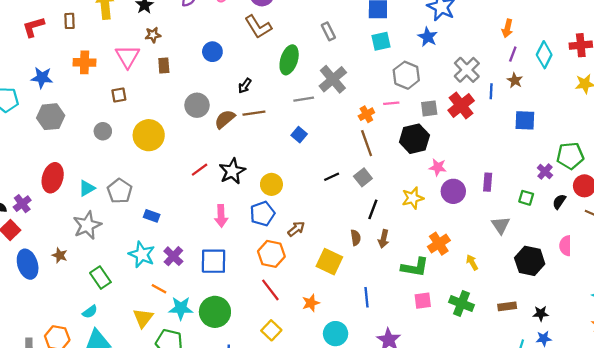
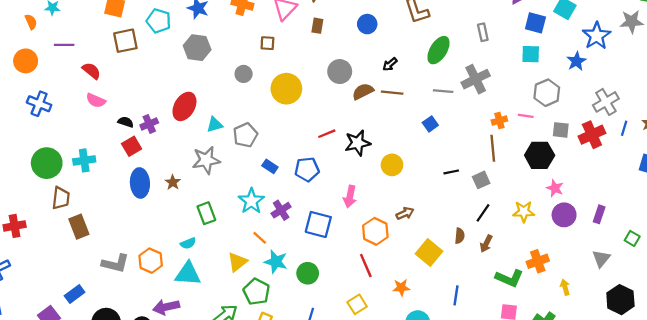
blue pentagon: (262, 214) -> (307, 169), moved
pink arrow: (221, 216) -> (350, 197), moved
green circle: (215, 312) -> (308, 273), size x0.7

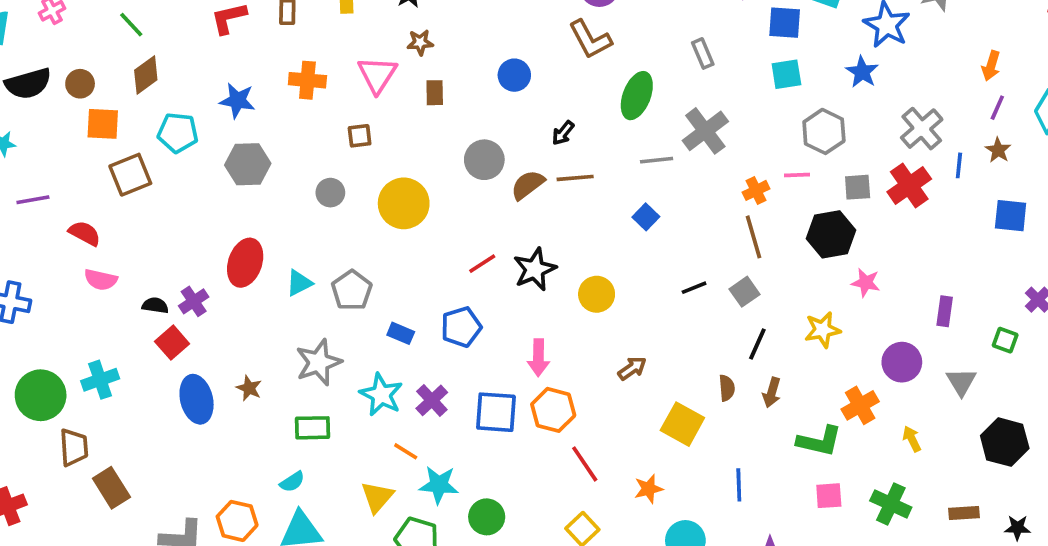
gray star: (206, 160) -> (319, 362), moved
green rectangle: (206, 213) -> (312, 428), turned -60
purple circle: (564, 215) -> (902, 362), moved
orange hexagon: (375, 231) -> (553, 410), moved
green circle: (308, 273) -> (487, 517), moved

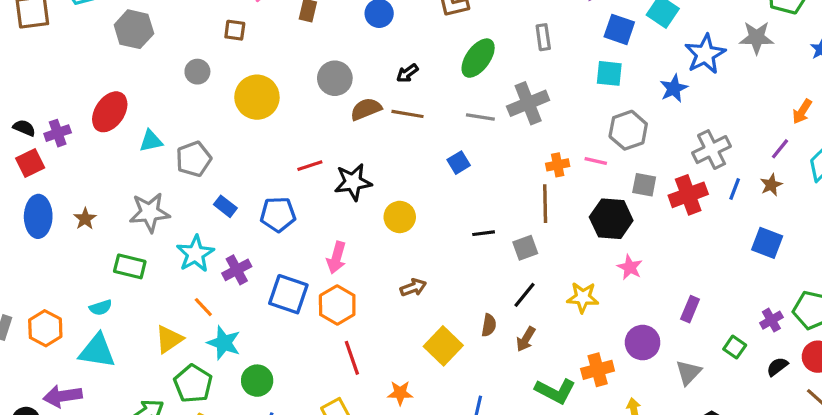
orange arrow: (991, 66) -> (802, 111), moved

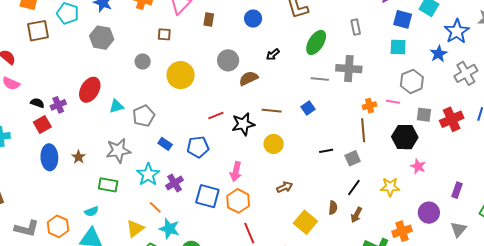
gray cross: (528, 103) -> (349, 69), turned 30
brown line: (408, 114) -> (272, 111), moved
gray cross: (712, 150) -> (466, 73), moved

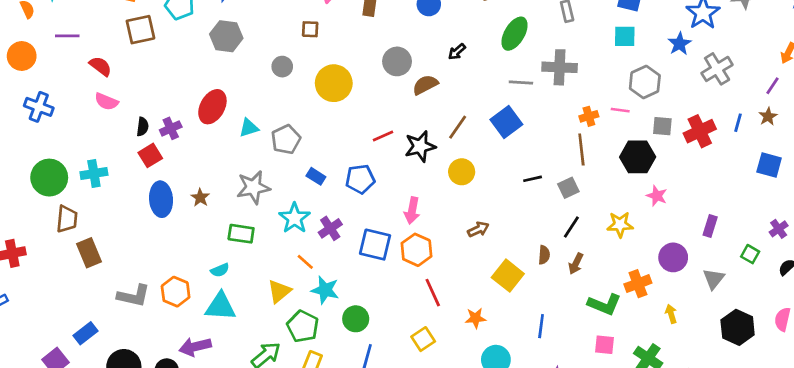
black semicircle: (37, 103) -> (143, 127), turned 80
blue square: (308, 108) -> (506, 122), size x1.6
brown line: (272, 111) -> (458, 127), turned -60

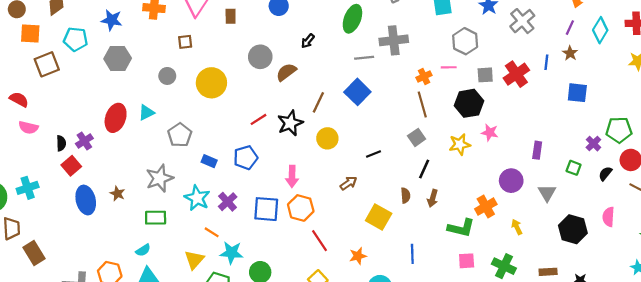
cyan triangle: (249, 128) -> (146, 113), moved
black line: (533, 179) -> (374, 154), moved
yellow star: (620, 225) -> (460, 144), moved

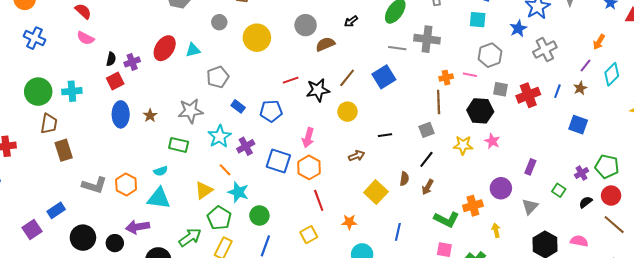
pink semicircle: (608, 217) -> (579, 241), turned 84

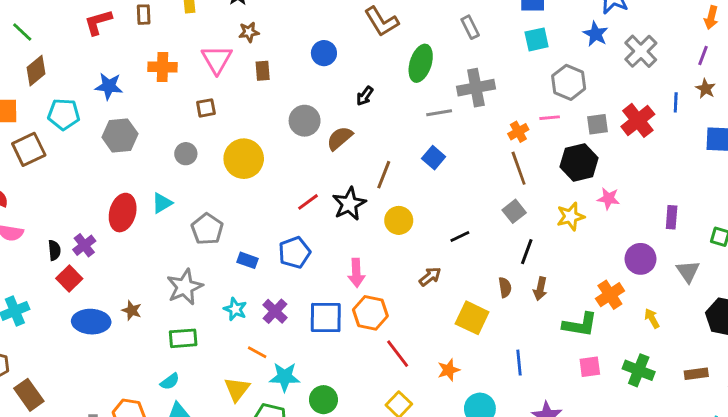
blue square: (384, 77) -> (434, 158), size x0.7
blue ellipse: (121, 114) -> (91, 322), turned -70
cyan star: (220, 136) -> (235, 309), size x0.7

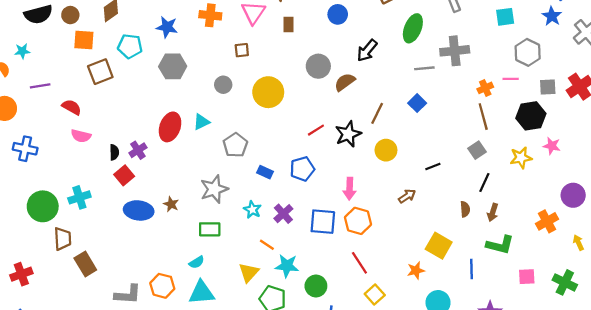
black arrow: (365, 96) -> (367, 51), size x1.5
yellow square: (472, 318) -> (439, 246), moved
green L-shape: (580, 325) -> (500, 245), moved
red line: (398, 354) -> (359, 263), moved

